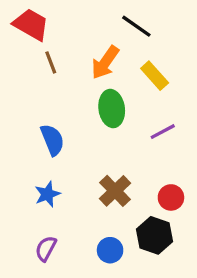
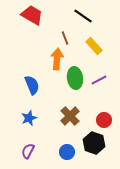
red trapezoid: (31, 25) -> (32, 15), moved
brown line: (51, 62) -> (65, 38), moved
orange arrow: (105, 62) -> (57, 59), moved, turned 150
green ellipse: (112, 109) -> (75, 78), moved

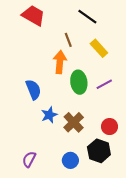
blue star: (29, 118) -> (49, 115), moved

